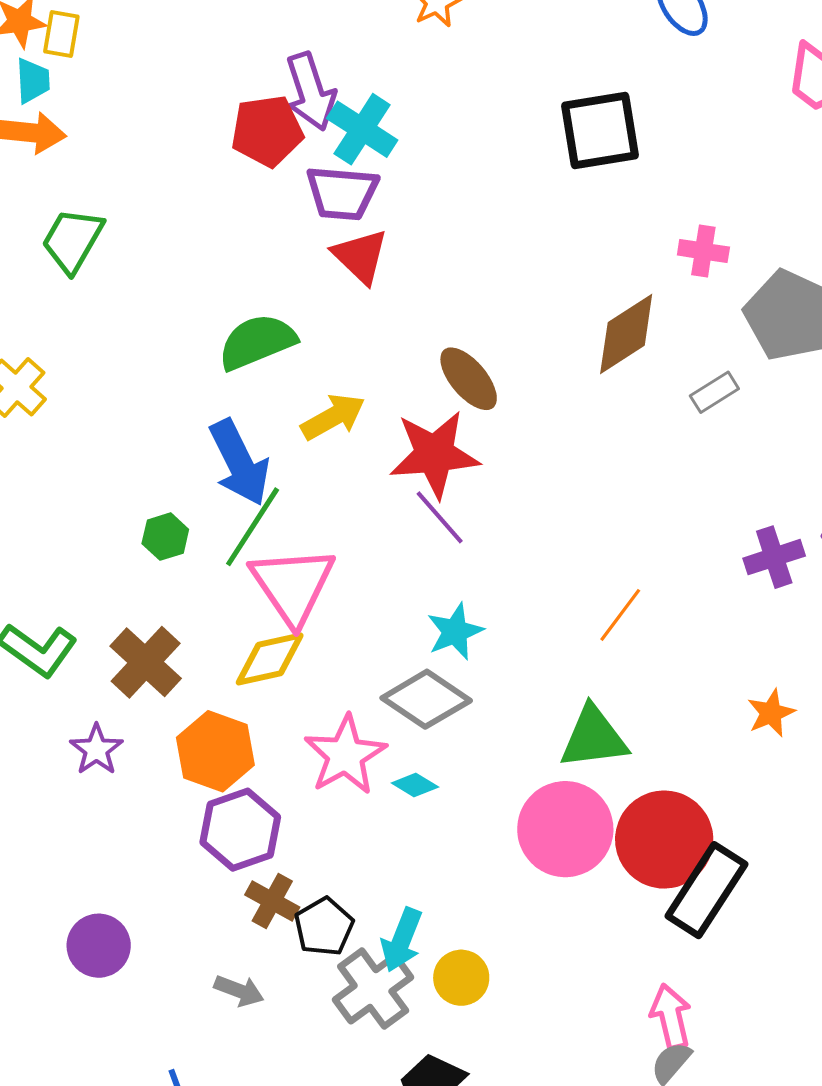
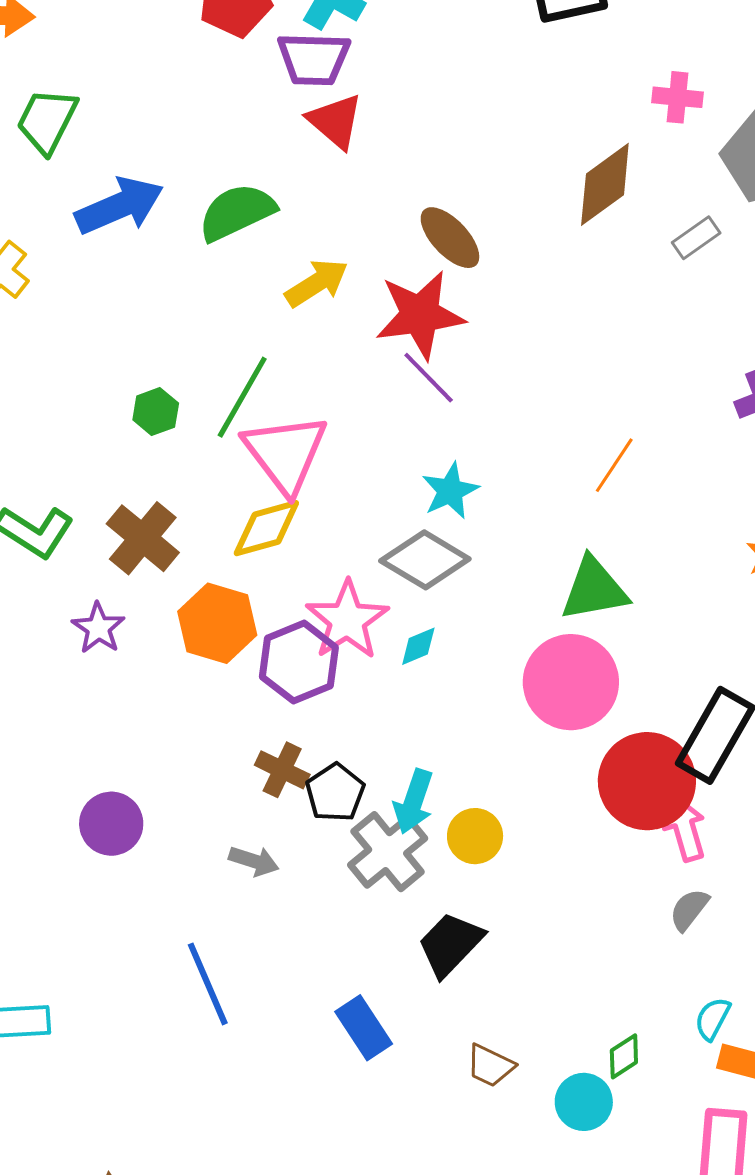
blue arrow: (239, 463) -> (119, 206), moved, turned -84
cyan diamond: (415, 785) -> (418, 646), turned -51
purple hexagon: (240, 830) -> (299, 662), moved
red circle: (664, 840) -> (647, 781), moved
pink arrow: (671, 1017) -> (685, 829), moved

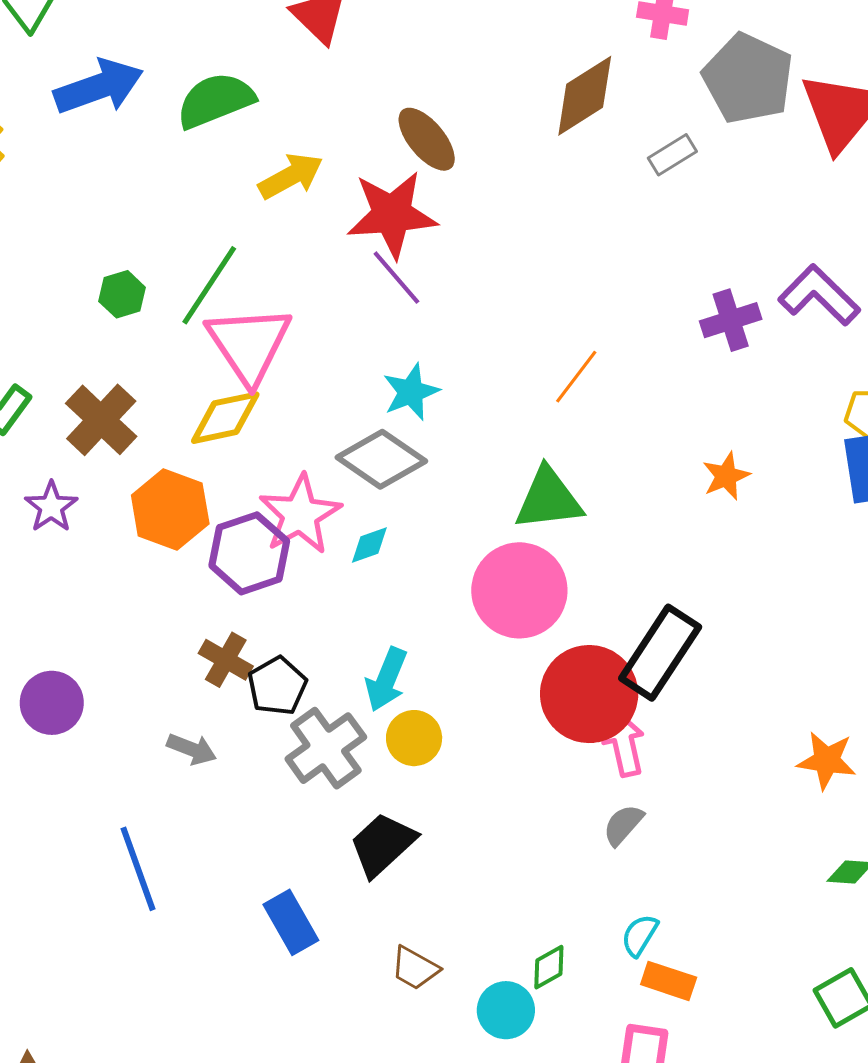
cyan arrow: (414, 802) -> (386, 679), moved

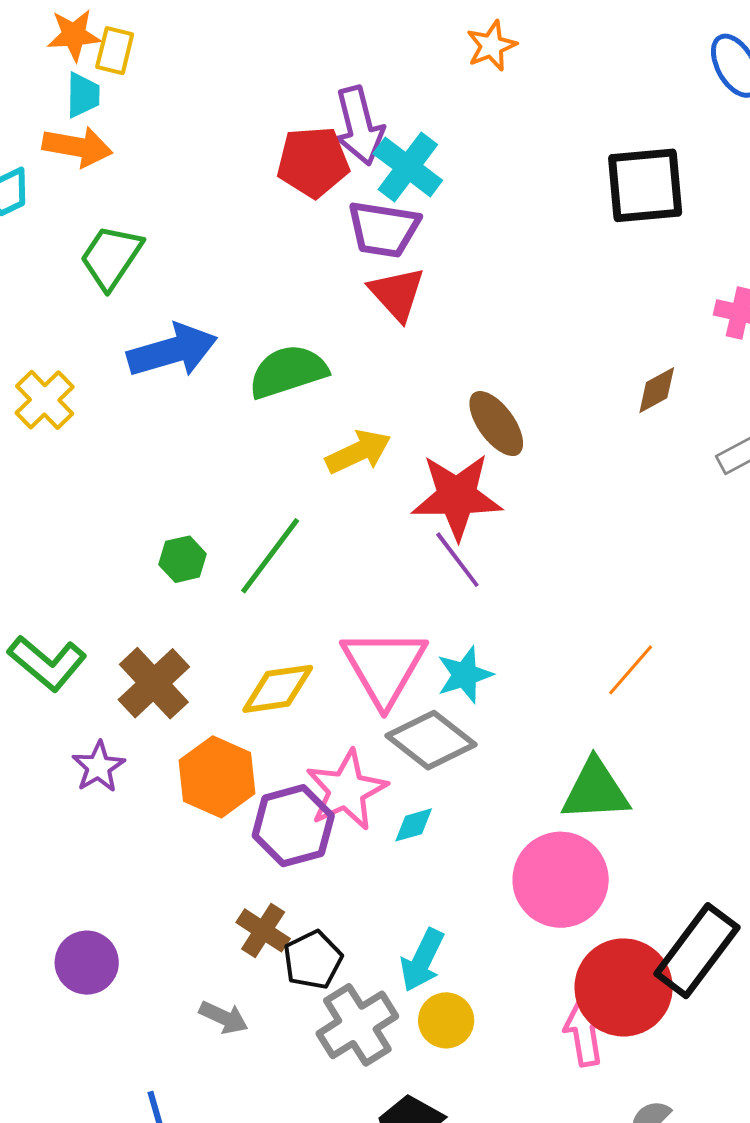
brown diamond: (585, 96) -> (657, 390), size x0.6
pink triangle: (249, 344) -> (384, 667), moved
pink arrow: (624, 744) -> (585, 1033), moved

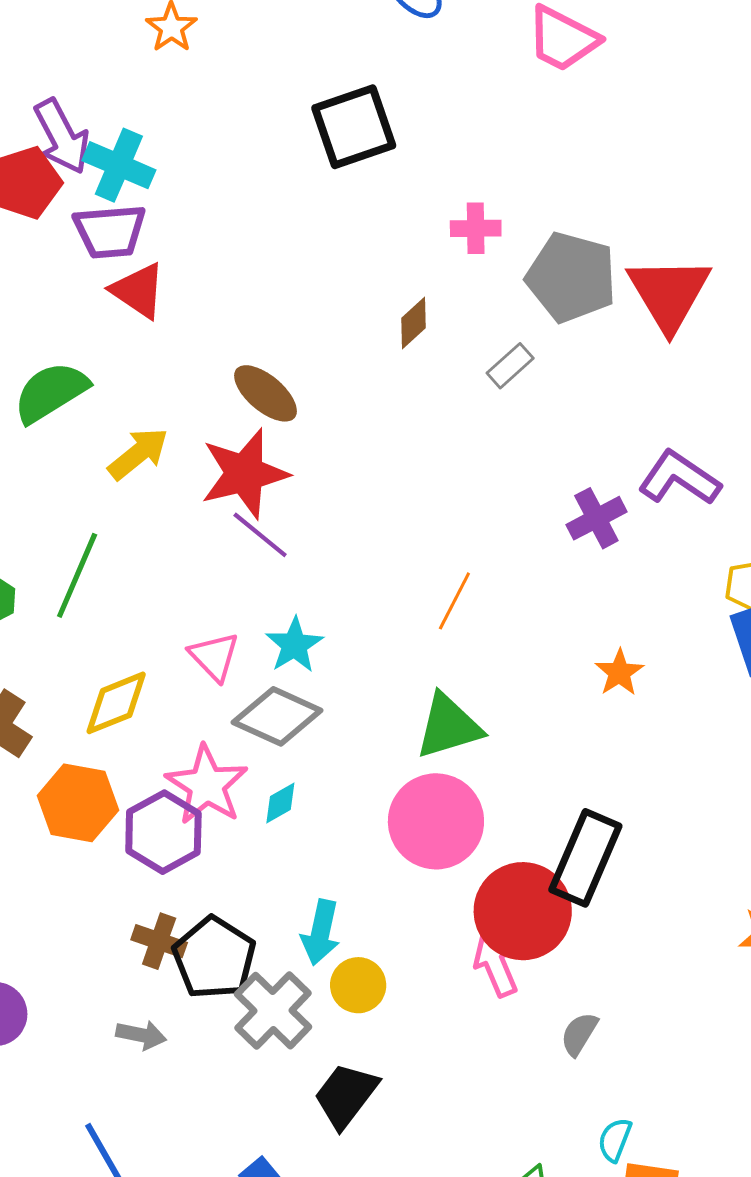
pink triangle: (384, 667) -> (214, 656), size x0.6
black pentagon: (313, 960) -> (214, 958), size x1.4

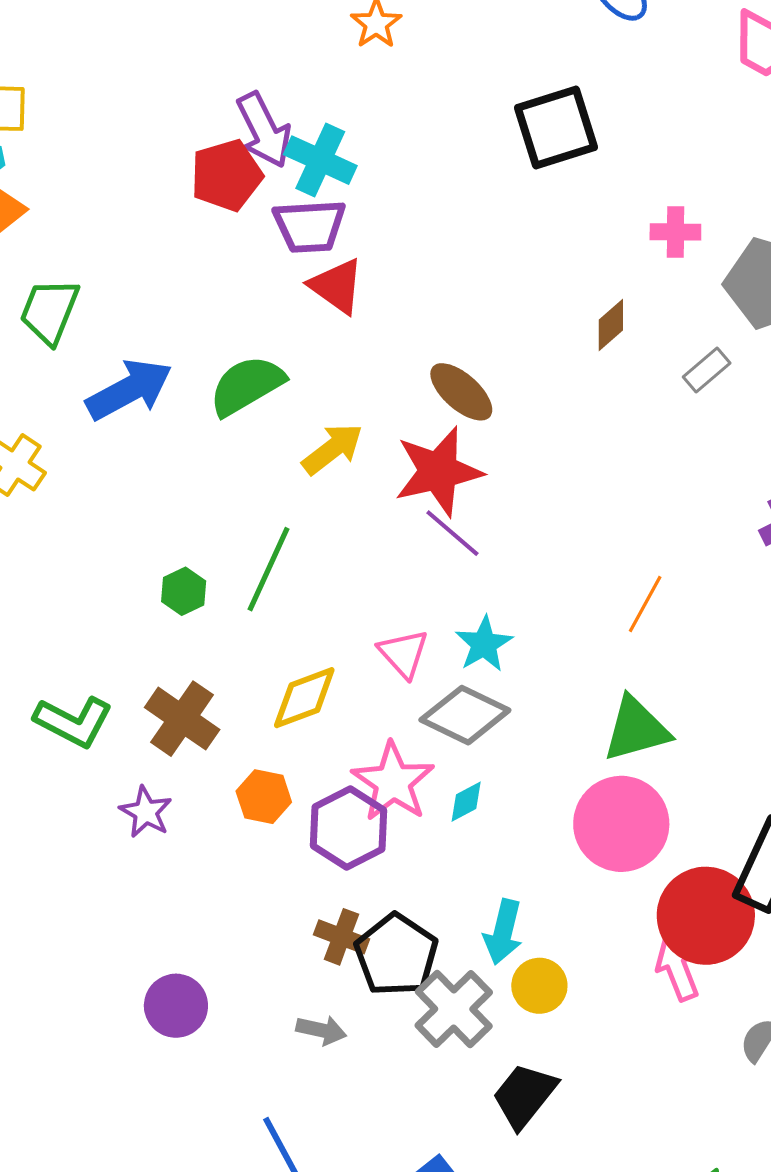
orange hexagon: (78, 803) -> (264, 797), size x0.7

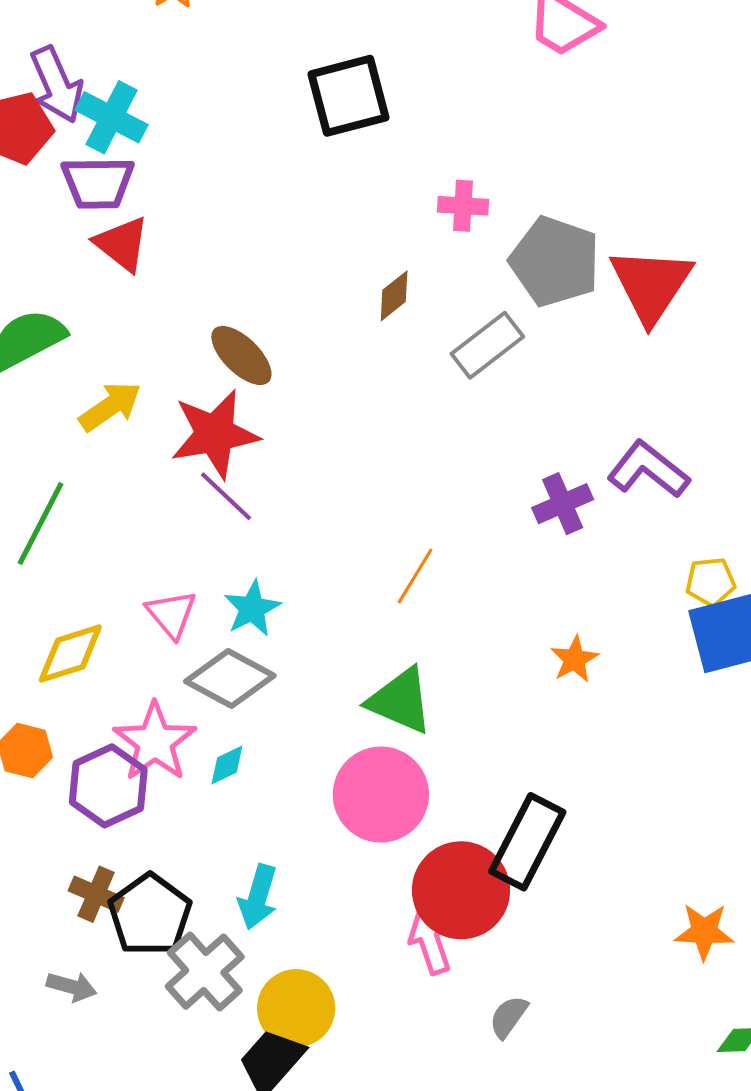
gray rectangle: (707, 370) -> (487, 345), size x1.5
green triangle: (636, 729) -> (400, 701), turned 36
yellow circle: (539, 986) -> (296, 1008), moved, size x1.4

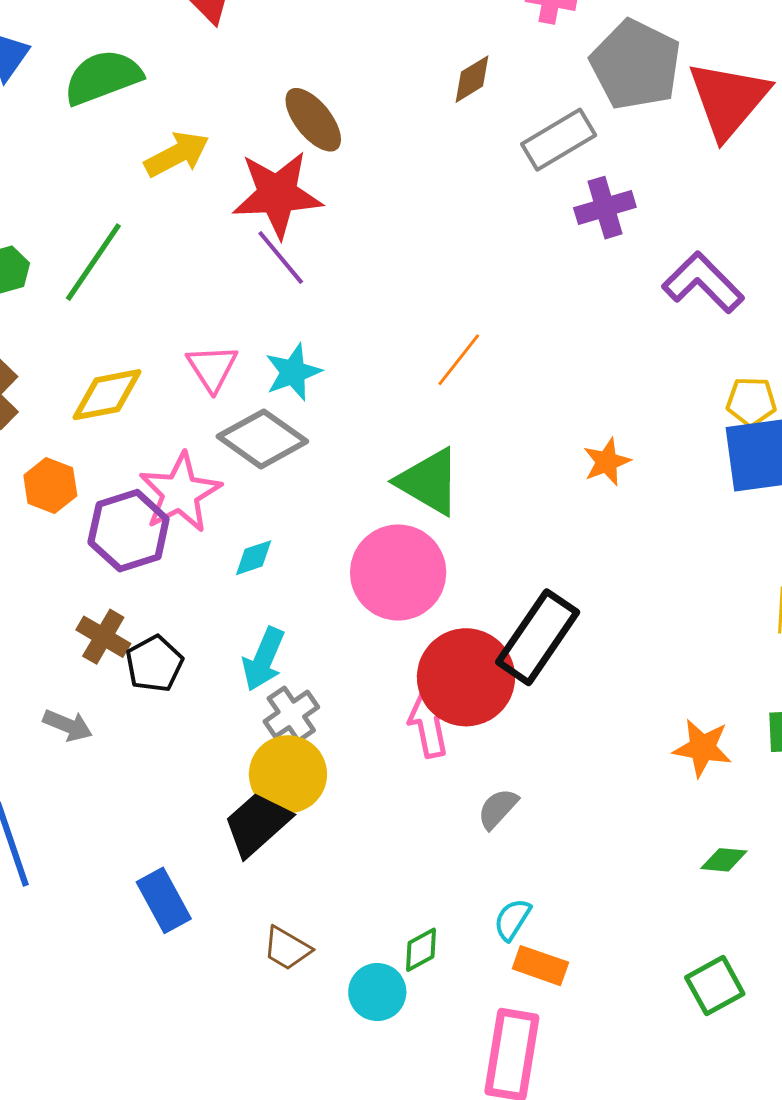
purple cross: (563, 504) -> (605, 208), moved
cyan diamond: (227, 765) -> (254, 558), moved
black pentagon: (150, 915) -> (154, 664), size x0.7
gray cross: (205, 972) -> (291, 714), moved, size x0.7

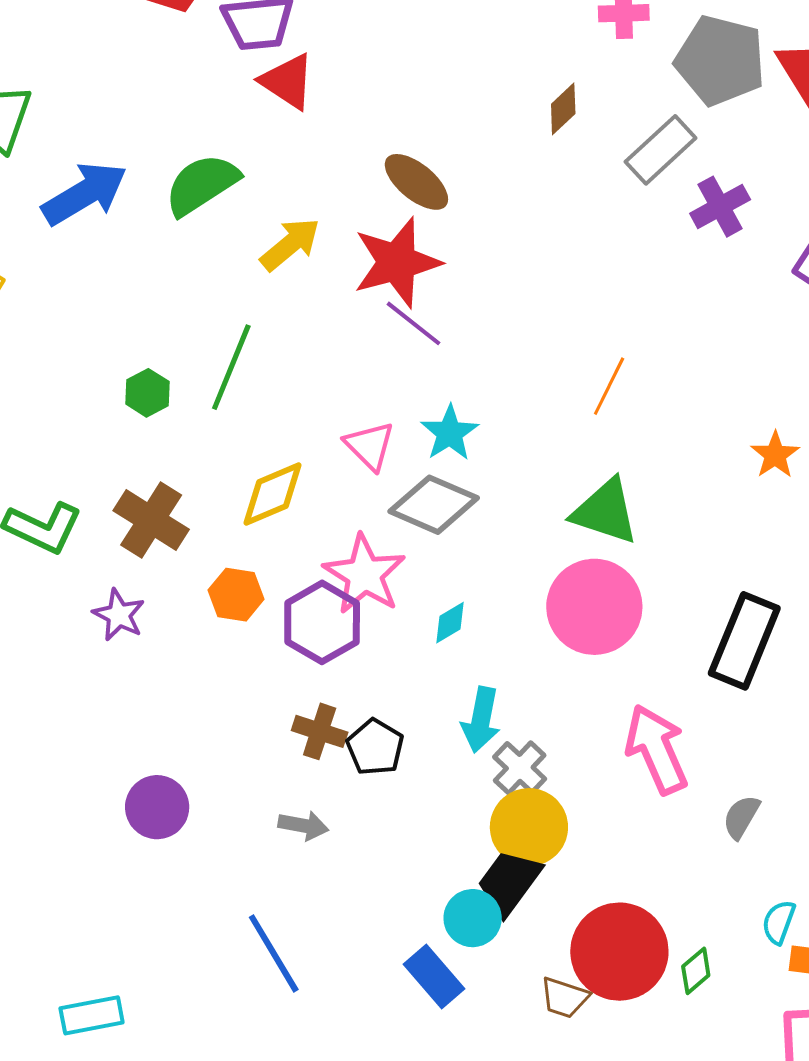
red circle: (466, 677) -> (619, 952), moved
pink arrow: (429, 725) -> (657, 749), size x1.4
cyan circle: (377, 992) -> (473, 918), moved

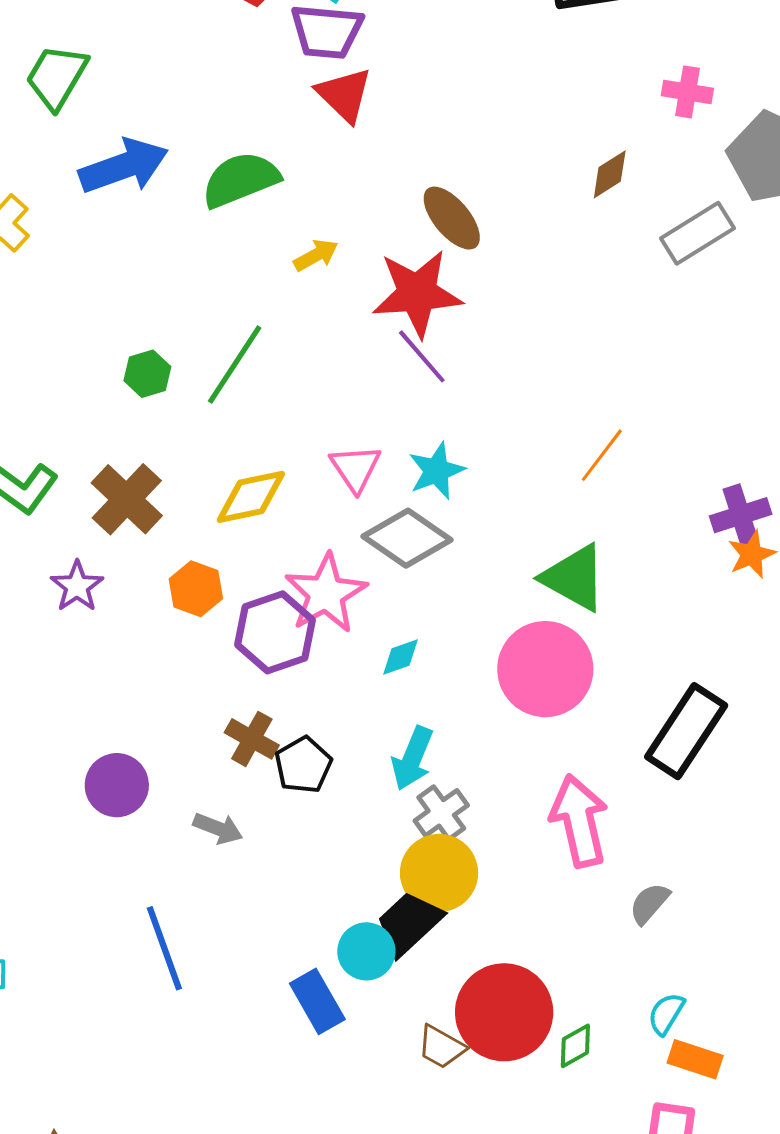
purple cross: (720, 207) -> (741, 515), moved
yellow arrow: (290, 244) -> (316, 255), size x0.7
purple circle: (157, 807) -> (117, 785), moved

